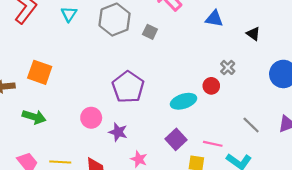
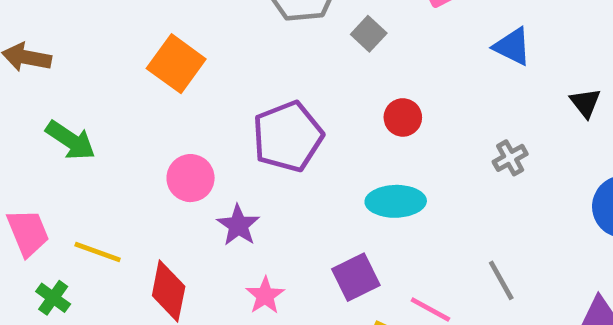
orange square: (40, 72) -> (176, 64), moved
red circle: (211, 86) -> (403, 117), moved
gray line: (251, 125) -> (501, 280), moved

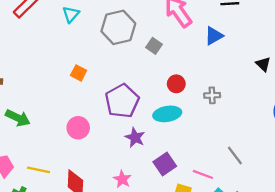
blue triangle: (512, 46) -> (214, 36), moved, turned -48
orange square: (176, 64) -> (79, 73), moved, size x0.6
gray cross: (510, 158) -> (212, 95), moved, turned 35
cyan ellipse: (396, 201) -> (167, 114), moved
purple star: (238, 225) -> (135, 138), moved

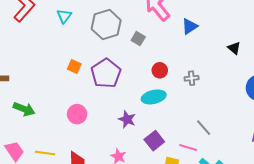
purple pentagon: (122, 101) -> (106, 73), moved
gray line: (235, 155) -> (204, 128), moved

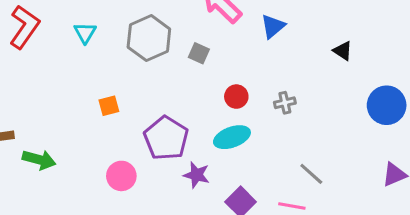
orange square: (74, 66) -> (109, 106), turned -32
purple pentagon: (106, 73) -> (166, 138), moved
green arrow: (24, 109) -> (39, 160), moved

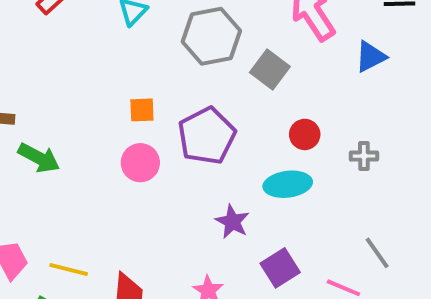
gray square: (199, 53) -> (270, 70), size x1.4
purple pentagon: (166, 138) -> (207, 136), moved
pink circle: (121, 176) -> (140, 163), moved

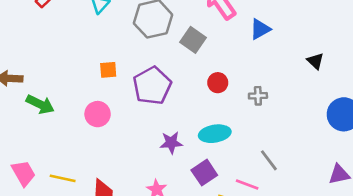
pink circle: (140, 163) -> (98, 114), moved
cyan ellipse: (288, 184) -> (215, 134), moved
purple star: (232, 222) -> (171, 143), turned -30

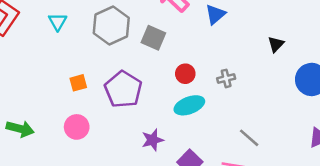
black triangle: (315, 61) -> (276, 44), moved, turned 42
cyan ellipse: (215, 134) -> (189, 105), moved

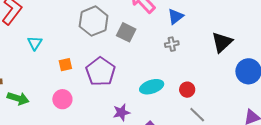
cyan triangle: (58, 22) -> (35, 43), moved
black triangle: (276, 44) -> (222, 42), size x1.6
red circle: (185, 74) -> (187, 90), moved
gray cross: (226, 78) -> (172, 44), moved

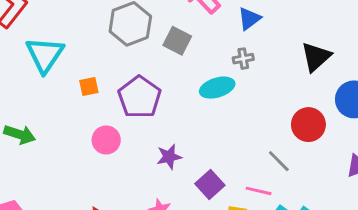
cyan triangle: (35, 43) -> (45, 55), size x1.8
cyan ellipse: (152, 87) -> (217, 88), moved
red circle: (187, 90) -> (308, 125), moved, size x1.5
pink circle: (62, 99) -> (106, 140), moved

